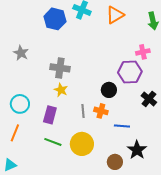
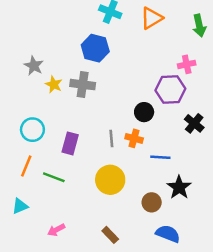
blue hexagon: (55, 19) -> (95, 48), moved
yellow star: (61, 90) -> (54, 85), moved
green line: (53, 142) -> (54, 177), moved

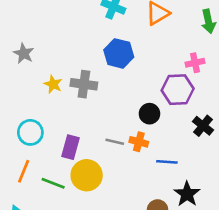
blue hexagon: (95, 48) -> (119, 53), moved
gray star: (34, 66) -> (24, 53), moved
gray line: (111, 138) -> (115, 142), turned -72
yellow circle: (110, 180) -> (87, 175), moved

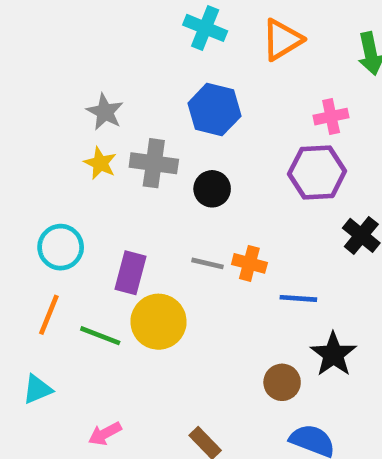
gray star: (24, 53) -> (105, 112), moved
pink cross: (195, 63) -> (331, 117), moved
black circle: (149, 114) -> (212, 189), moved

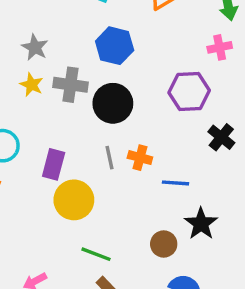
pink cross: (331, 117) -> (220, 47), moved
black circle: (212, 189) -> (113, 103), size x1.5
gray line: (207, 263) -> (109, 158), turned 65
green line: (100, 336) -> (96, 254), moved

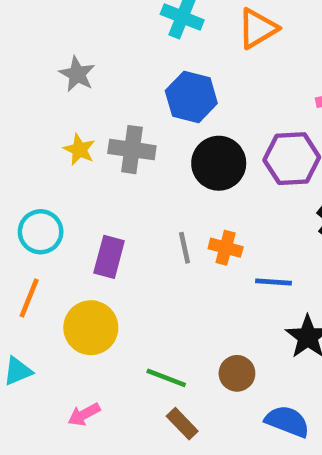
gray star: (35, 47) -> (77, 74), moved
black circle: (113, 103) -> (219, 163), moved
yellow circle: (74, 200) -> (91, 328), moved
brown circle: (164, 244) -> (237, 373), moved

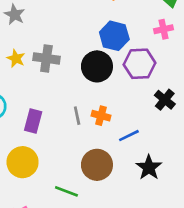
blue hexagon: (191, 97) -> (114, 36), moved
blue line: (274, 282) -> (129, 136), turned -30
brown circle: (237, 373) -> (97, 165), moved, size x1.5

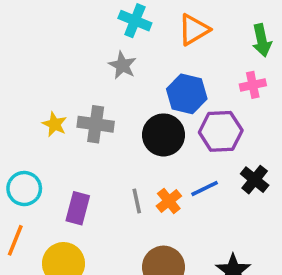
gray star: (15, 15) -> (122, 65), moved
orange cross: (101, 116) -> (169, 201), turned 36
blue line: (129, 136) -> (205, 189), moved

